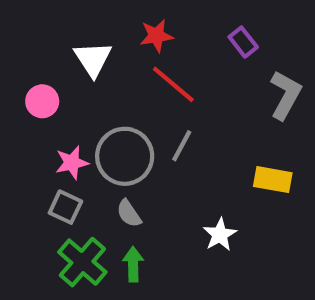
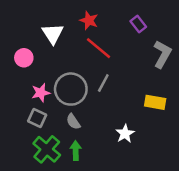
red star: (156, 36) -> (89, 20), turned 30

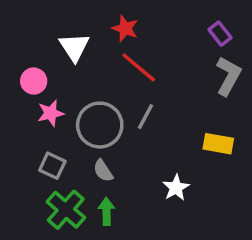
purple rectangle: (138, 24) -> (220, 34), moved
pink star: (41, 93) -> (51, 113), moved

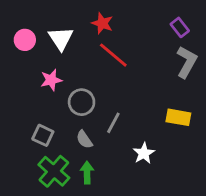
pink circle: (34, 81) -> (25, 40), moved
pink star: (51, 113) -> (51, 80), moved
gray line: (145, 117) -> (113, 123), moved
gray circle: (100, 125) -> (82, 102), size x0.7

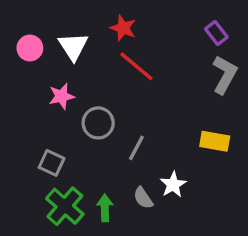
gray semicircle: (84, 139) -> (143, 198), moved

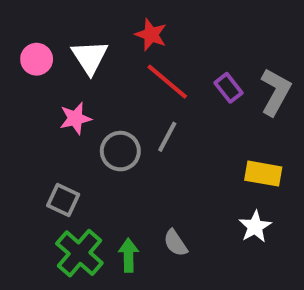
purple rectangle: (216, 33) -> (229, 88), moved
gray line: (136, 148) -> (167, 137), moved
white star: (173, 185) -> (255, 227), moved

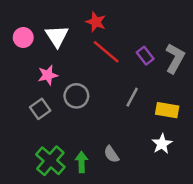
gray line: (167, 137) -> (132, 97), moved
gray square: (63, 200) -> (40, 109), moved, turned 30

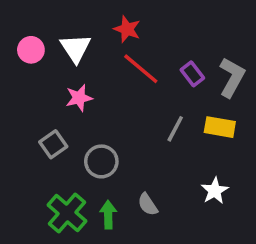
pink star: (48, 75) -> (79, 98), moved
gray circle: (76, 96) -> (101, 161), moved
yellow rectangle: (167, 110) -> (220, 127), moved

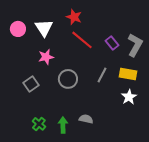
gray circle: (101, 161) -> (68, 79), moved
white star: (215, 191) -> (129, 97), moved
gray semicircle: (148, 204) -> (86, 119), turned 136
green cross: (67, 213) -> (39, 124), size x0.6

